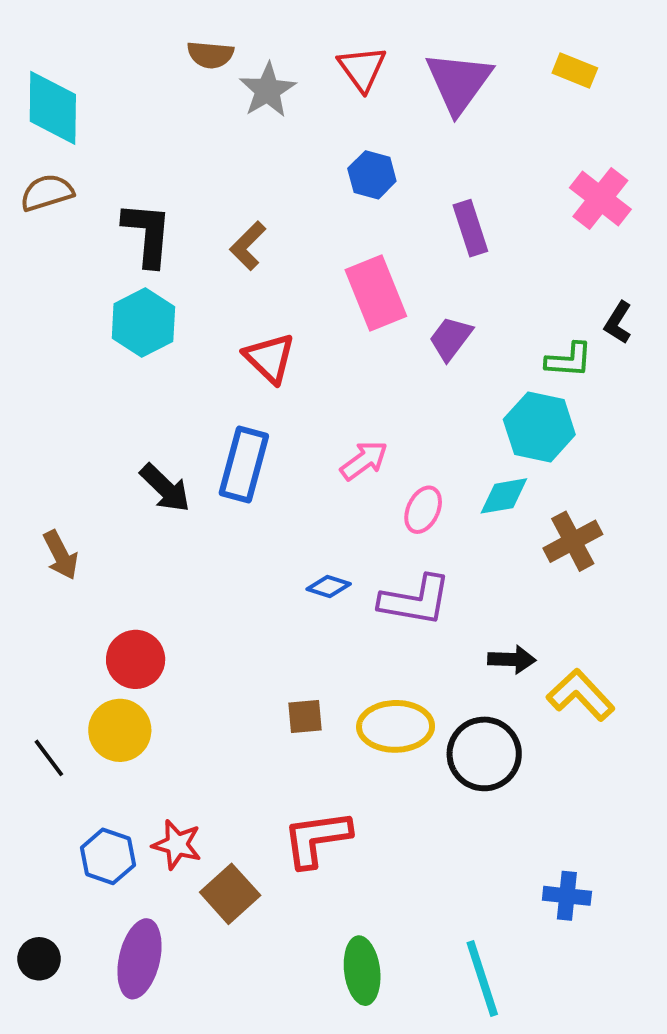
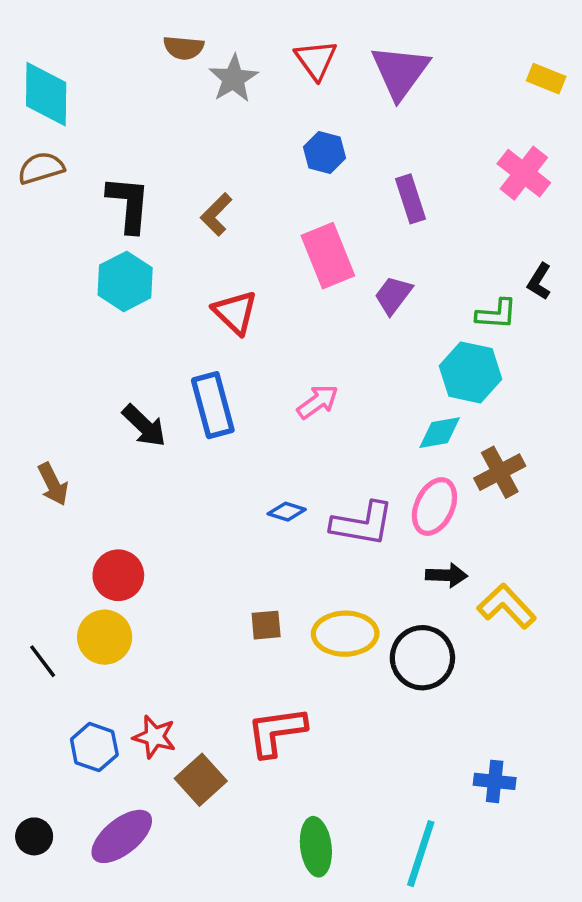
yellow rectangle: (575, 70) -> (546, 79), moved
blue rectangle: (244, 464) -> (213, 405), turned -30
pink ellipse: (423, 510) -> (434, 507), moved, size x1.4
purple ellipse: (139, 959) -> (122, 836), turned 38
cyan line: (482, 979) -> (421, 854), turned 36

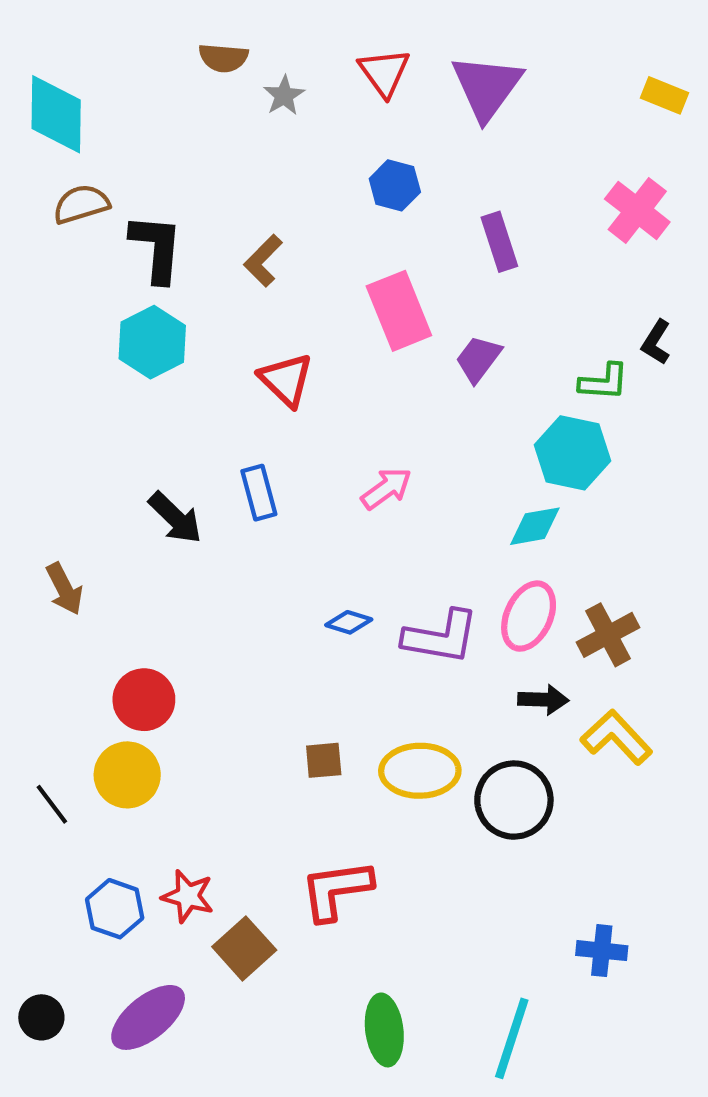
gray star: (233, 79) -> (284, 95), size x0.7
brown semicircle: (41, 168) -> (81, 204), moved
blue rectangle: (213, 405) -> (259, 493), size x0.7
brown cross: (500, 472) -> (608, 635), moved

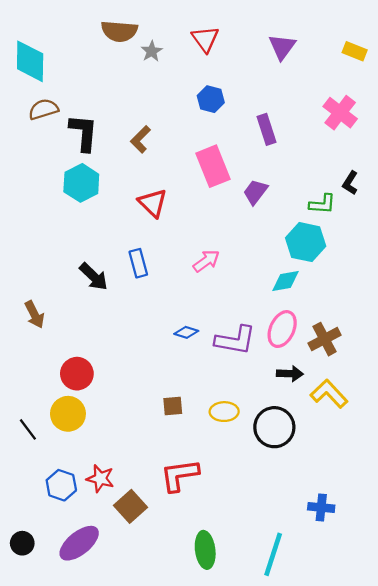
brown semicircle: (223, 58) -> (119, 31), size x1.4
purple triangle: (487, 87) -> (282, 47), moved, size x0.7
yellow ellipse: (420, 771) -> (224, 412), size x0.7

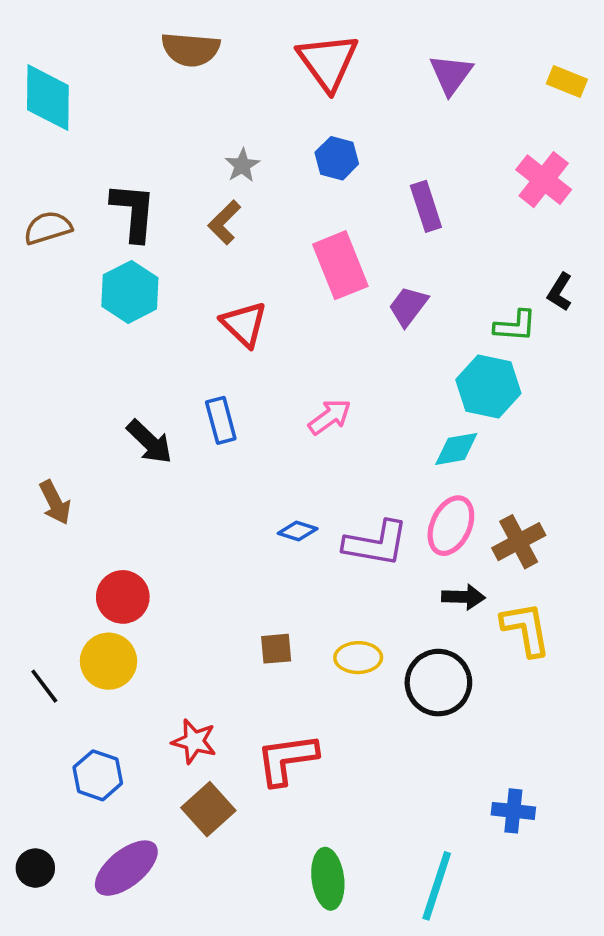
red triangle: (205, 39) -> (328, 62), size x1.4
gray star: (152, 51) -> (242, 165), moved
brown semicircle: (43, 109) -> (48, 228), moved
yellow L-shape: (329, 394) -> (526, 629), turned 33
red star: (100, 479) -> (194, 741), moved

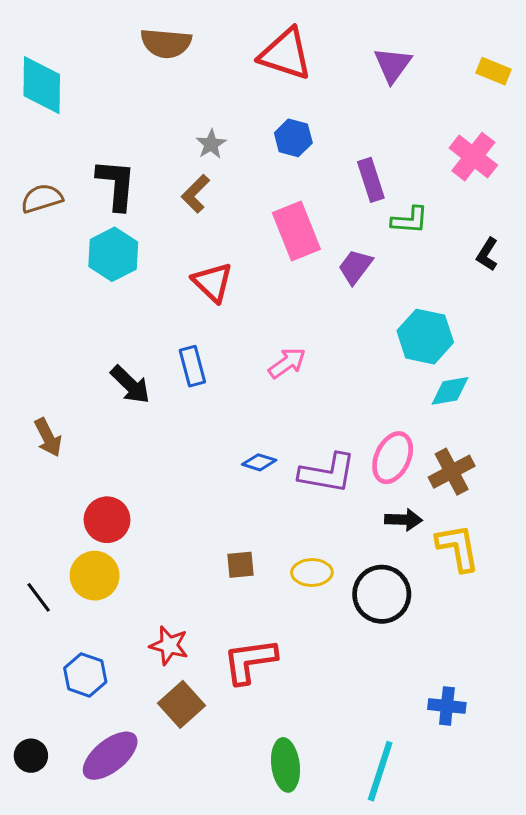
red triangle: (328, 62) -> (286, 54), turned -36
green L-shape: (515, 326) -> (410, 220), moved
cyan diamond: (456, 449) -> (450, 391), moved

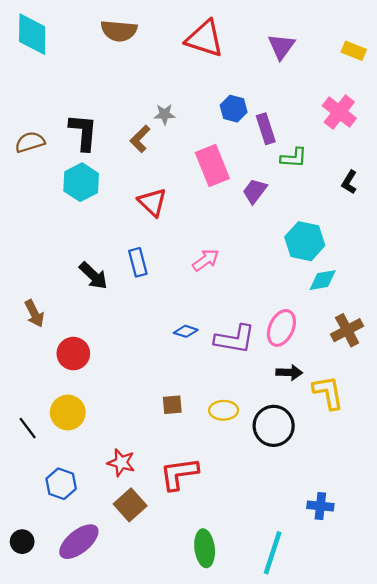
cyan diamond: (42, 85) -> (32, 34), moved
blue hexagon: (293, 138) -> (234, 109), moved
gray star: (211, 144) -> (165, 114), moved, turned 30
brown cross: (452, 472) -> (347, 330), moved
red circle: (107, 520) -> (73, 354), moved

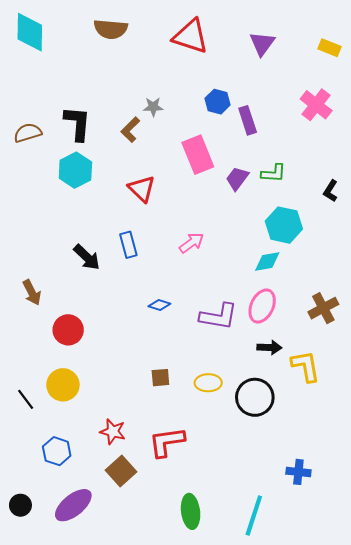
green L-shape: (294, 158) -> (274, 173), moved
black L-shape: (349, 182) -> (331, 191), moved
cyan diamond: (323, 280) -> (267, 261), moved
blue diamond: (186, 331) -> (159, 305), moved

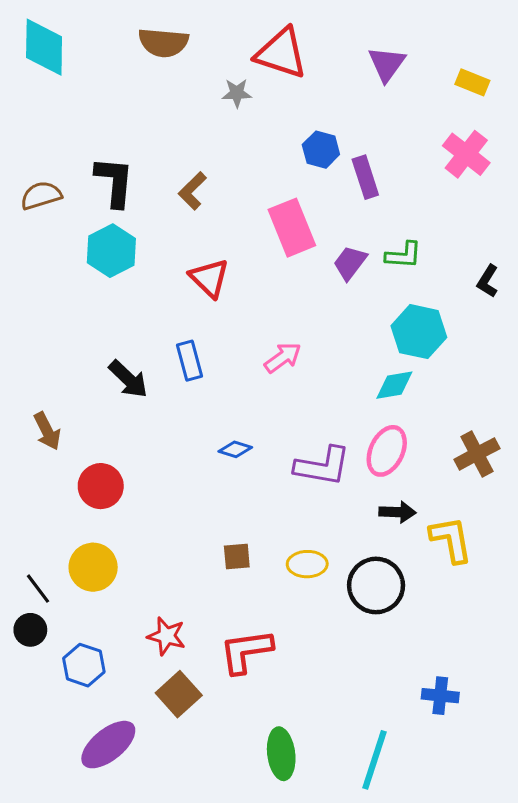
yellow rectangle: (330, 48) -> (472, 82), moved
gray star: (153, 107) -> (237, 93), moved
black circle: (20, 505) -> (30, 630), moved

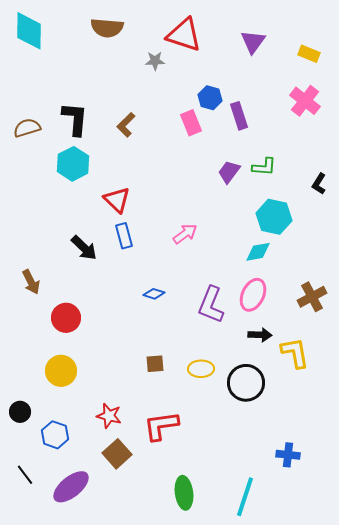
pink rectangle: (292, 228) -> (191, 123), moved, size x0.7
red triangle: (209, 278) -> (117, 200), moved
purple L-shape: (322, 466) -> (211, 305), turned 102
black line: (38, 589) -> (25, 475), moved

